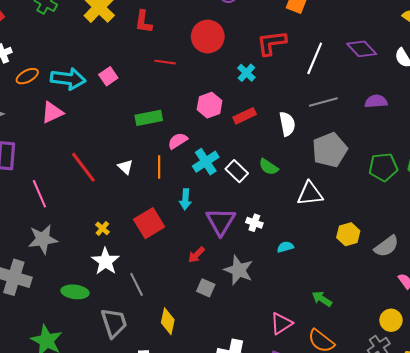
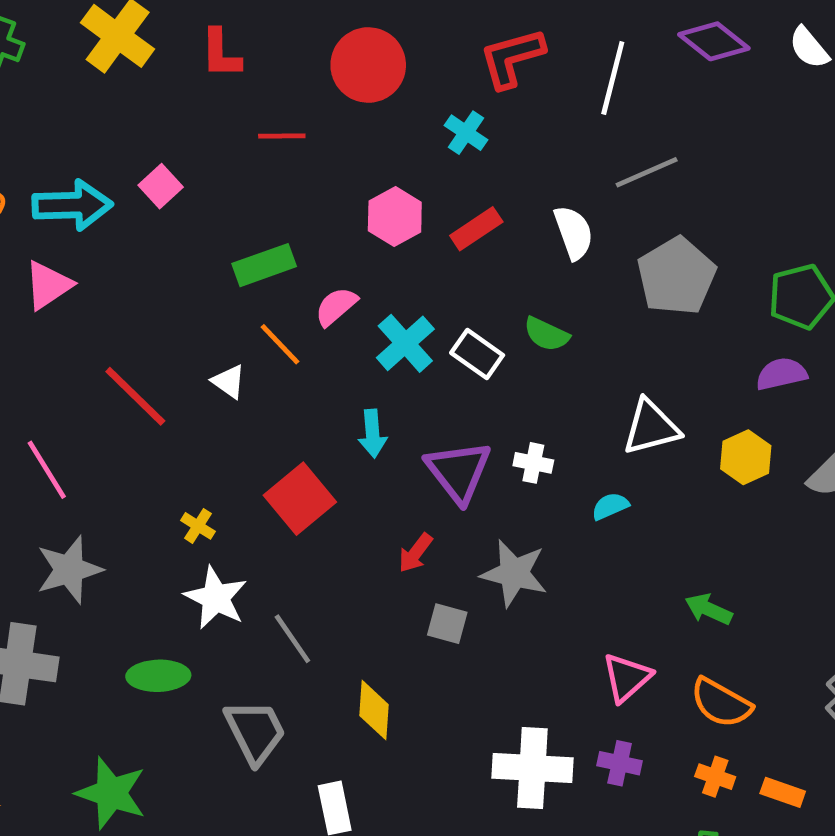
purple semicircle: (376, 101) -> (781, 374), moved
orange line: (159, 167) -> (280, 344), moved, turned -35
white triangle: (310, 194) -> (651, 427), moved

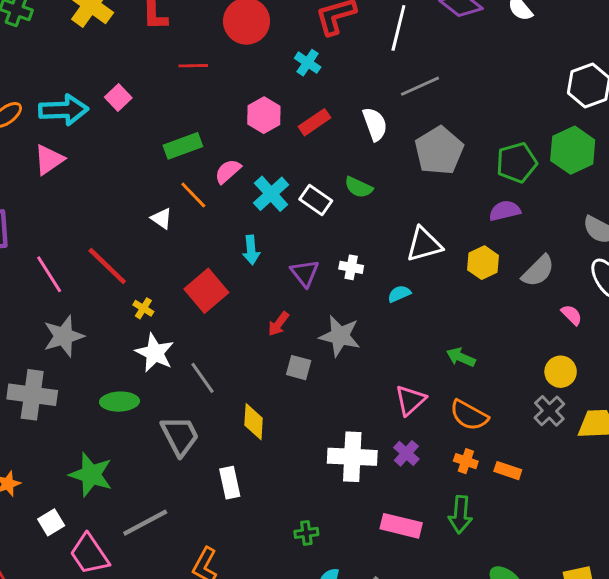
red line: (135, 396) -> (107, 266), moved
purple triangle: (458, 471) -> (305, 273), size x0.7
purple cross: (620, 763) -> (406, 453), turned 30

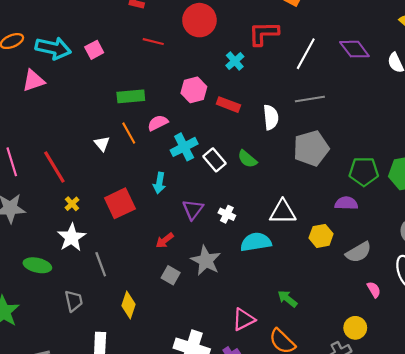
red rectangle: (314, 122) -> (228, 105), turned 40
cyan semicircle: (399, 294) -> (256, 242), size x1.8
gray trapezoid: (180, 436) -> (74, 301), size x0.7

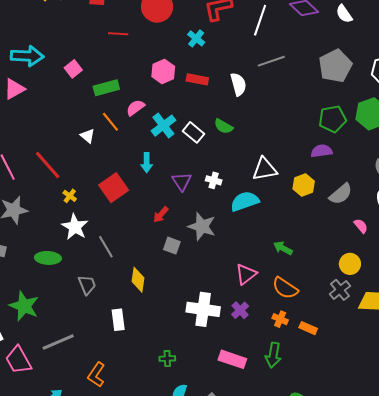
pink square: (94, 50) -> (73, 69), moved
gray pentagon: (311, 148) -> (335, 66), moved

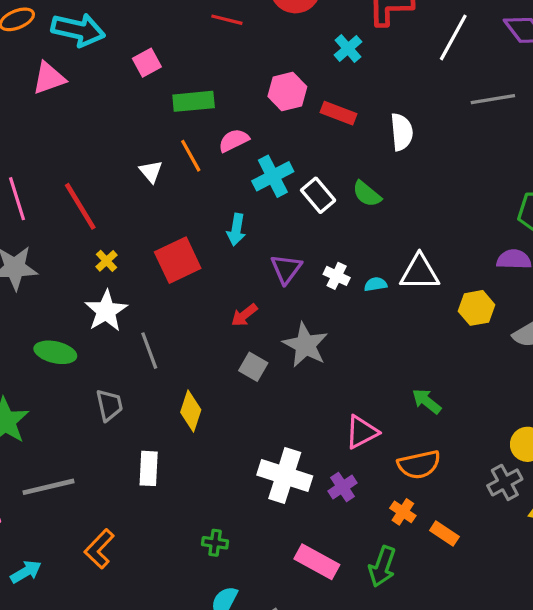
gray line: (271, 61) -> (493, 99), moved
cyan semicircle: (245, 201) -> (376, 284), moved, size x0.5
orange semicircle: (285, 288) -> (419, 465), turned -56

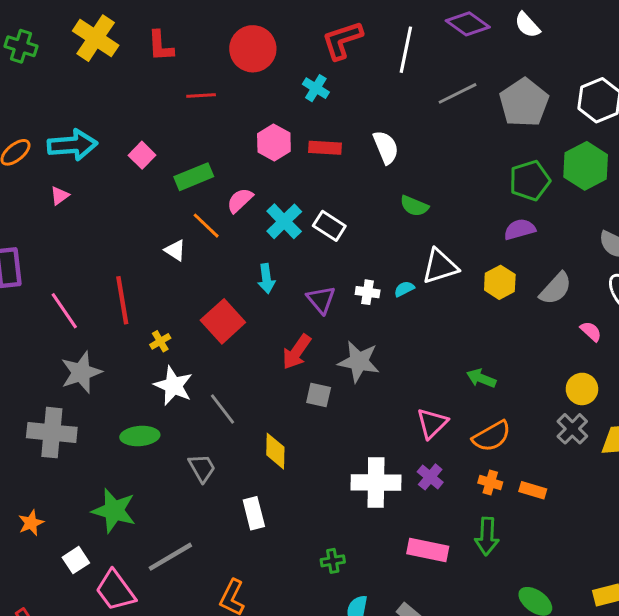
pink triangle: (49, 78) -> (60, 196), size x0.6
green semicircle: (367, 194) -> (414, 206), moved
red line: (80, 206) -> (122, 300), turned 39
yellow cross: (107, 261) -> (160, 341), turned 30
red arrow: (244, 315) -> (297, 352), size x1.4

